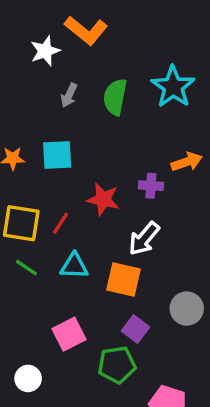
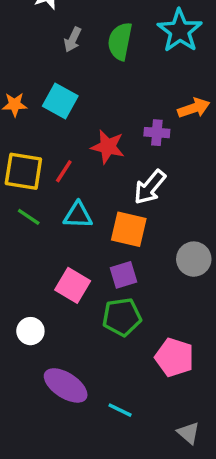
cyan square: (57, 155) -> (60, 101), turned 32
purple square: (136, 329) -> (124, 275), moved, turned 36
pink square: (69, 334) -> (73, 285), turned -32

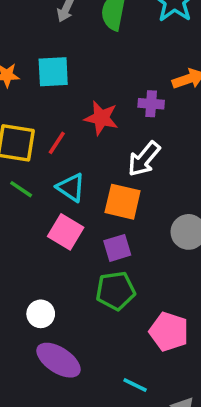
cyan square: (60, 101) -> (53, 72), turned -32
cyan triangle: (78, 215) -> (71, 187), turned 32
pink square: (73, 285) -> (66, 232), moved
white circle: (30, 331) -> (41, 314), moved
cyan line: (120, 410) -> (135, 385), moved

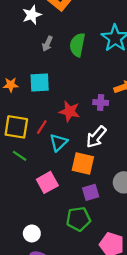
cyan triangle: (71, 187) -> (58, 142), moved, turned 42
pink square: (66, 232) -> (47, 182), turned 30
purple square: (117, 248) -> (91, 192), moved

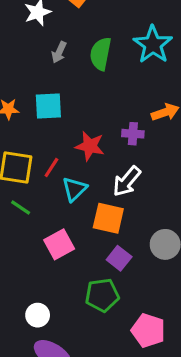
purple square: (91, 192) -> (119, 258), turned -35

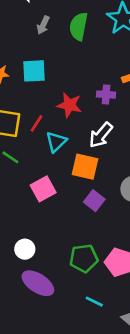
green pentagon: (102, 295) -> (84, 258), moved

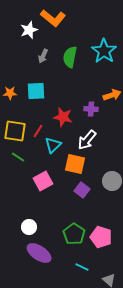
green pentagon: (84, 258) -> (74, 234), turned -30

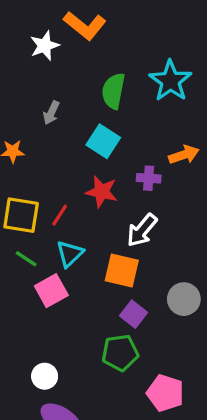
gray arrow: (43, 56) -> (51, 113), moved
cyan square: (36, 91) -> (103, 141), moved, turned 36
cyan triangle: (53, 145) -> (70, 254), moved
pink square: (43, 181) -> (51, 291), moved
green pentagon: (74, 234) -> (120, 353), moved, turned 30

